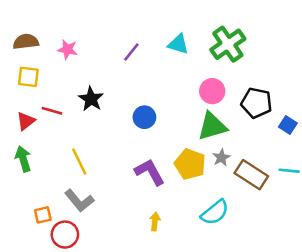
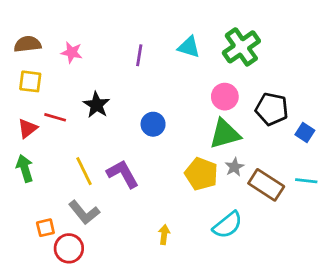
purple line: (131, 52) -> (139, 55), turned -30
purple L-shape: (150, 172) -> (123, 174), moved

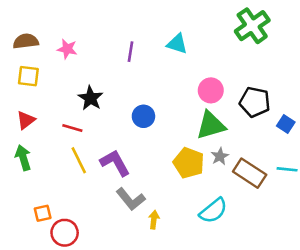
green cross: (241, 47) -> (252, 26), moved
red line: (55, 117) -> (72, 128), moved
gray L-shape: (84, 212) -> (131, 199), moved

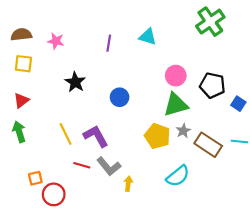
red line: (72, 128) -> (82, 165), moved

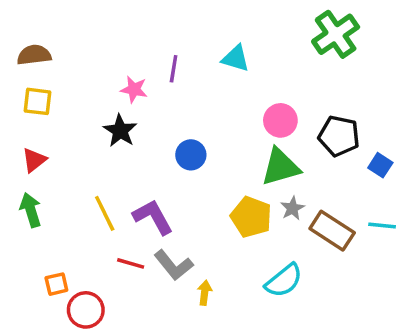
pink star: (56, 41) -> (134, 89), moved

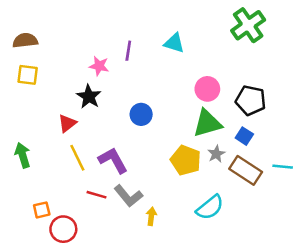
red triangle: (34, 160) -> (67, 123), moved
blue square: (380, 165) -> (244, 136), moved

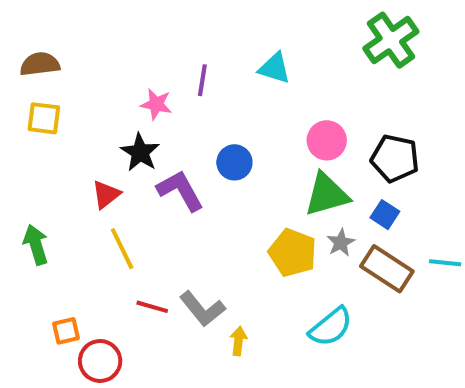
blue circle: (141, 114) -> (234, 162), moved
purple L-shape: (113, 160) -> (180, 190), moved

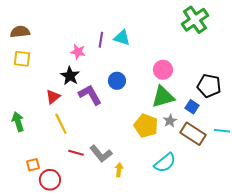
cyan triangle: (275, 68) -> (122, 38), moved
black pentagon: (395, 158) -> (209, 86), moved

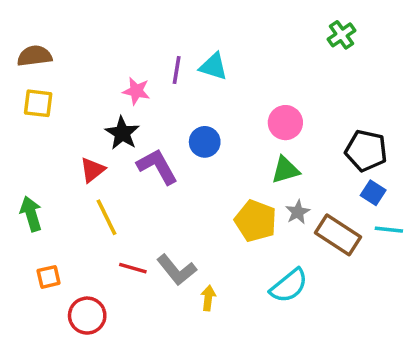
green cross: (195, 20) -> (342, 35), size x0.6
green triangle: (163, 97) -> (285, 170), size x0.7
blue square: (192, 107) -> (373, 193), moved
orange square: (33, 165) -> (49, 277), moved

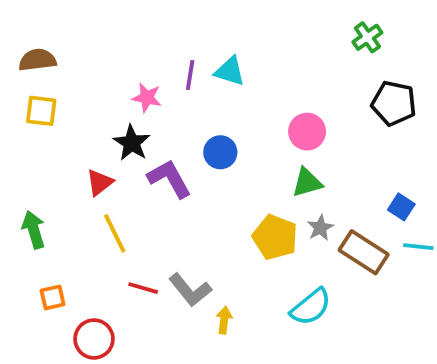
black pentagon: (366, 151) -> (394, 103), moved

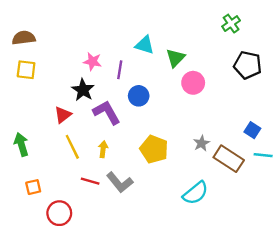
purple line: (190, 75) -> (120, 70), moved
green triangle: (307, 182) -> (175, 58), moved, turned -30
yellow pentagon: (275, 237) -> (154, 149), moved
yellow arrow: (224, 320) -> (103, 149), moved

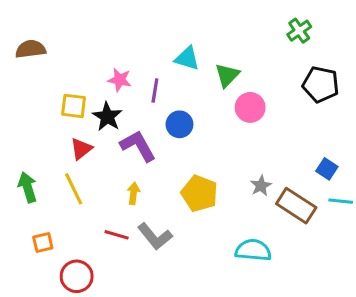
yellow square: (26, 70) -> (74, 106), moved
yellow line: (72, 147) -> (74, 189), moved
cyan semicircle: (196, 193) -> (253, 250), turned -136

